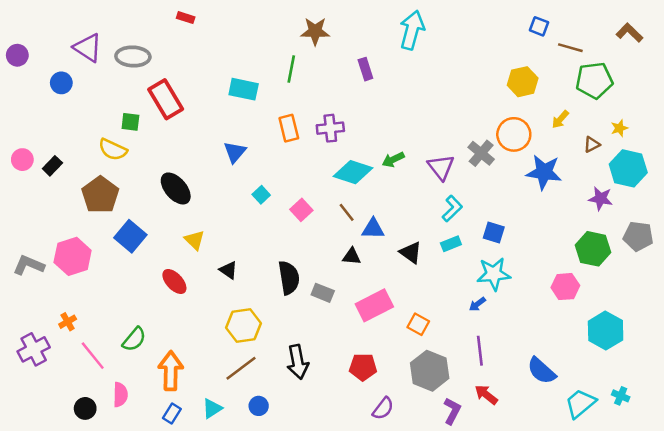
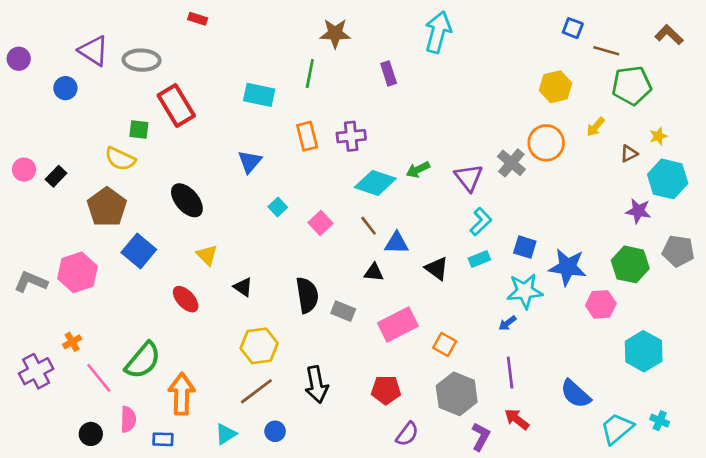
blue star: (544, 172) -> (568, 267), moved
green semicircle: (134, 339) -> (143, 361), size x1.4
blue rectangle: (172, 413) -> (163, 439), moved, turned 60

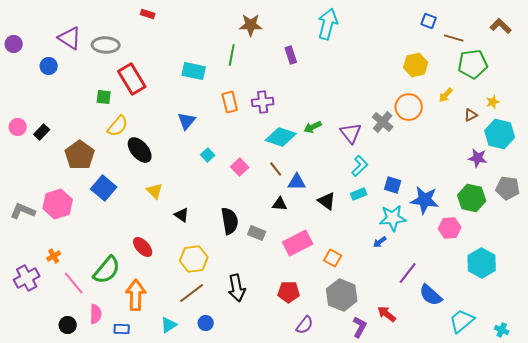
yellow semicircle: (120, 159) -> (118, 126), moved, turned -75
red ellipse: (186, 299) -> (143, 247), moved
purple line: (510, 373) -> (408, 273), moved, turned 45
cyan cross: (660, 421) -> (502, 330), moved

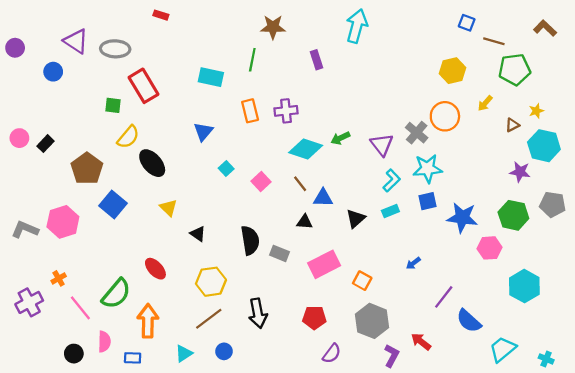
blue square: (393, 185) -> (427, 201), turned -30
black triangle: (327, 201) -> (356, 219), turned 42
cyan star: (393, 218) -> (427, 169), moved

